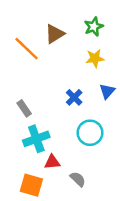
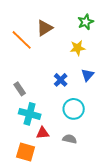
green star: (94, 27) -> (86, 22), moved
cyan cross: (36, 139) -> (30, 114), turned 35
gray semicircle: (78, 179) -> (70, 139), moved, turned -32

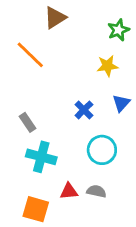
brown triangle: (45, 28) -> (55, 18), moved
red triangle: (43, 133) -> (69, 191), moved

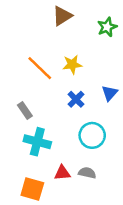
brown triangle: (55, 18) -> (62, 16), moved
orange line: (30, 55) -> (40, 68), moved
yellow star: (107, 66) -> (72, 64), moved

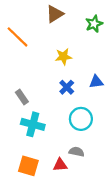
orange line: (40, 68) -> (17, 37), moved
blue triangle: (110, 93) -> (96, 82), turned 40
red triangle: (62, 173) -> (60, 165), moved

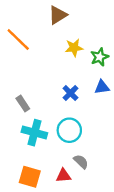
green star: (94, 24) -> (100, 57), moved
yellow star: (63, 57) -> (74, 48), moved
cyan circle: (81, 119) -> (69, 130), moved
gray semicircle: (77, 152) -> (81, 162), turned 32

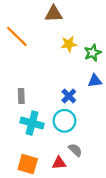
brown triangle: (58, 15) -> (54, 14), turned 30
blue cross: (70, 93) -> (69, 96), moved
gray rectangle: (23, 103) -> (21, 96), turned 32

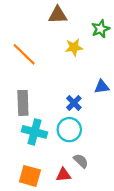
orange line: (17, 36) -> (24, 54), moved
green star: (93, 53) -> (101, 29), moved
gray rectangle: (21, 96) -> (23, 103), size x1.5

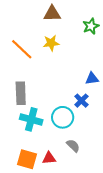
yellow star: (74, 47) -> (51, 43), moved
blue cross: (74, 103) -> (81, 101), moved
red triangle: (63, 175) -> (49, 158), moved

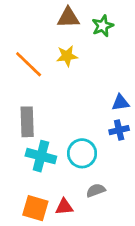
green star: (91, 26) -> (103, 26), moved
blue cross: (81, 101) -> (119, 130), moved, turned 32
gray semicircle: (73, 146) -> (96, 190), turned -64

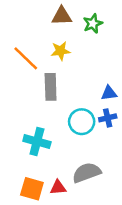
gray rectangle: (27, 122) -> (51, 87), moved
cyan circle: (82, 153) -> (82, 122), moved
gray semicircle: (96, 190) -> (87, 173), size x1.6

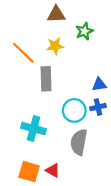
green star: (93, 24) -> (84, 31), moved
gray semicircle: (87, 173) -> (79, 142), moved, turned -60
red triangle: (58, 187) -> (53, 170), turned 35

